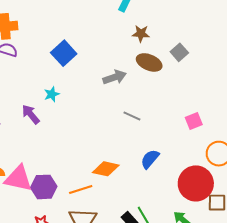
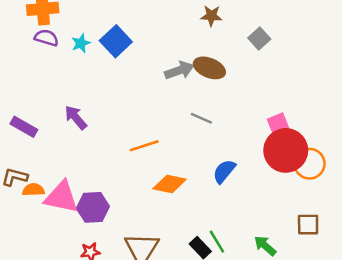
brown ellipse: (149, 62) -> (209, 68), moved
cyan star: (52, 94) -> (81, 43), moved
red circle: (196, 183) -> (286, 150), moved
orange line: (81, 189) -> (144, 146), moved

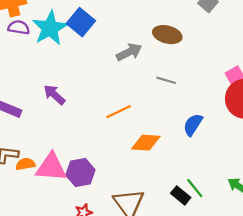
cyan star: (81, 43) -> (50, 28), size x2.0
gray arrow: (179, 70) -> (129, 52), moved

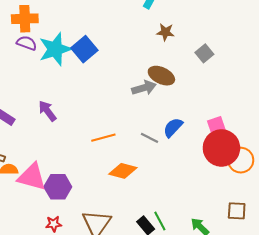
gray arrow: (129, 52) -> (144, 88), moved
gray line: (166, 80) -> (150, 138), moved
blue semicircle: (193, 125) -> (173, 128), moved

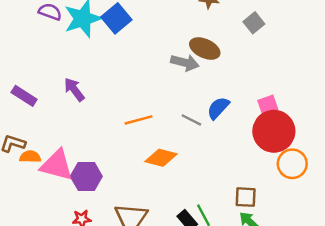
gray arrow: (144, 88) -> (185, 63), turned 30
orange circle: (241, 160) -> (292, 164), moved
brown square: (237, 211) -> (246, 197), moved

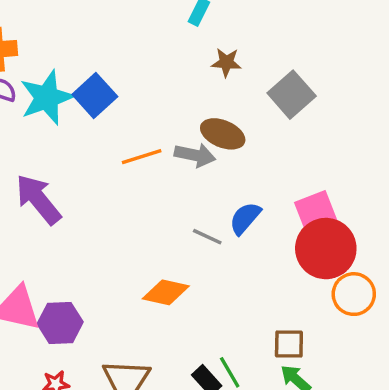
gray square: (254, 23) -> (292, 95), size x1.5
purple arrow: (74, 89) -> (38, 199), size x1.5
pink square: (268, 105) -> (316, 212), size x1.4
orange line: (139, 120) -> (142, 157), moved

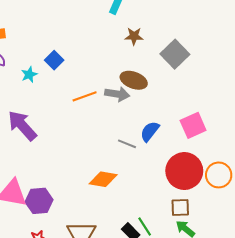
blue square: (95, 95) -> (54, 60), size x0.7
cyan star: (47, 98) -> (29, 75), moved, size x0.5
red circle: (326, 249) -> (184, 171), moved

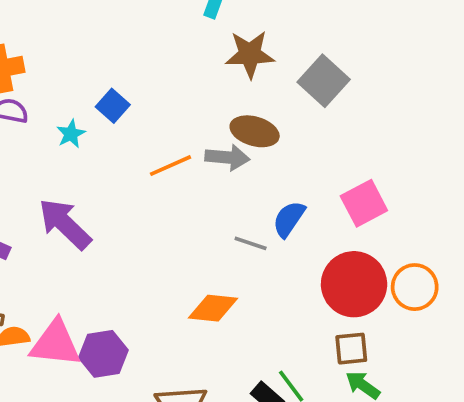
brown star: (134, 36) -> (250, 54), size x1.5

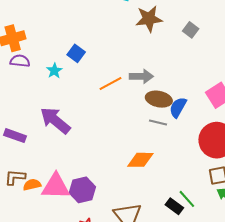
gray square: (324, 81) -> (191, 30), size x0.6
brown ellipse: (255, 131) -> (159, 99), moved

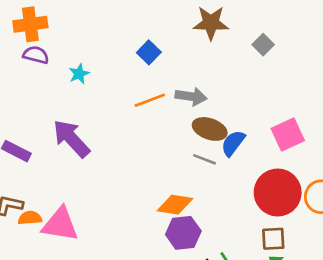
blue square: (76, 53) -> (149, 52), moved
purple hexagon: (82, 190) -> (183, 233), moved

